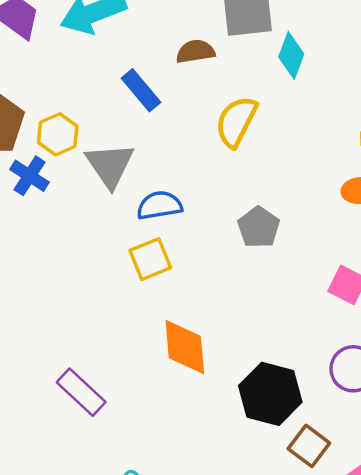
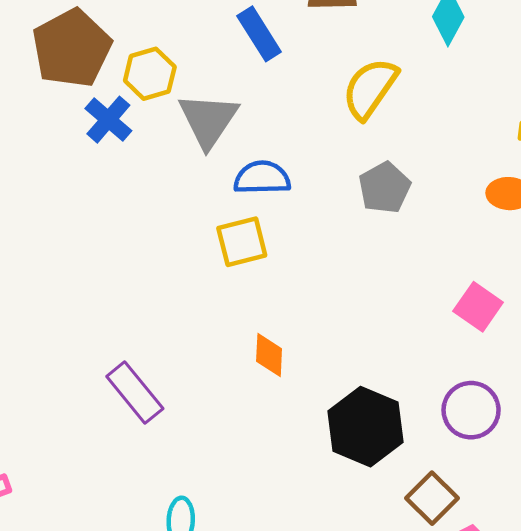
gray pentagon: (259, 227) -> (385, 188), moved
orange diamond: (185, 347) -> (269, 355), size x0.6
brown square: (309, 446) -> (432, 498), moved

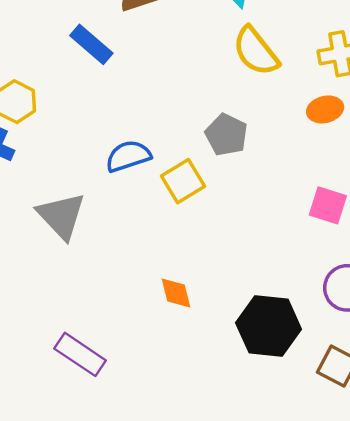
yellow semicircle: (370, 88) -> (256, 51), moved, turned -56
gray triangle: (208, 120) -> (61, 216), moved
yellow square: (242, 242) -> (183, 181), moved

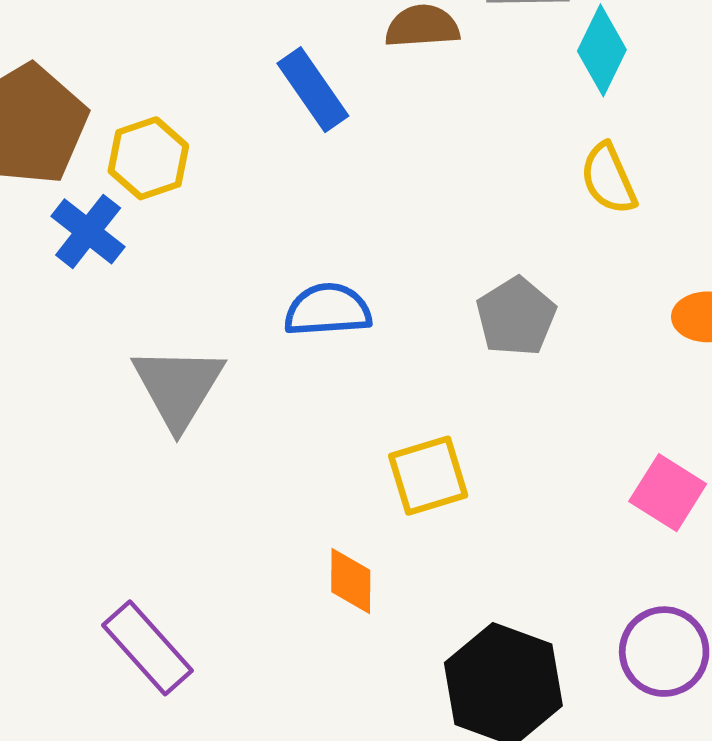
yellow semicircle: (256, 51) -> (608, 179), size x0.7
yellow square: (183, 181) -> (428, 476), moved

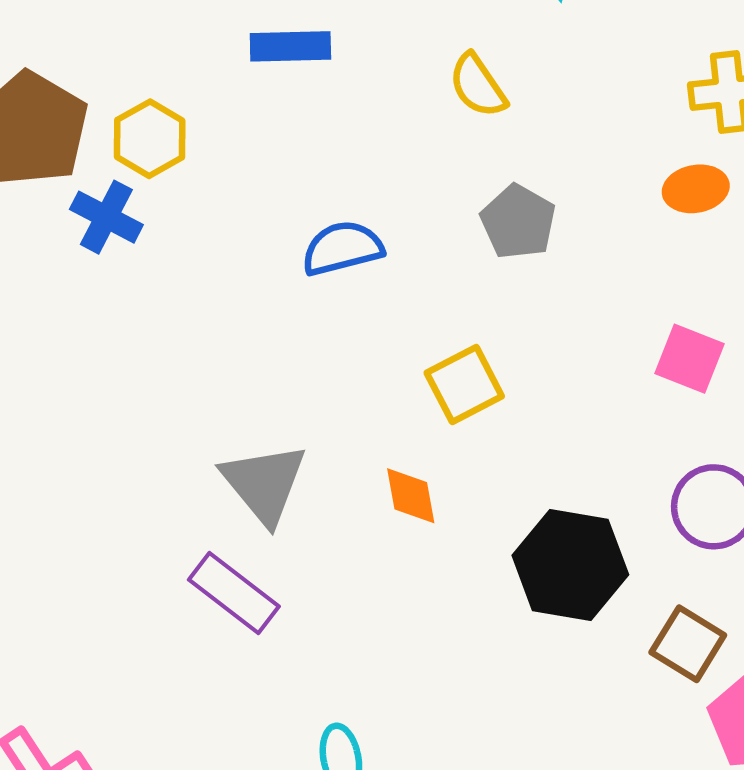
blue rectangle: (313, 90) -> (290, 46), turned -46
yellow semicircle: (608, 179) -> (478, 86), moved
gray triangle: (178, 387) -> (264, 484), moved

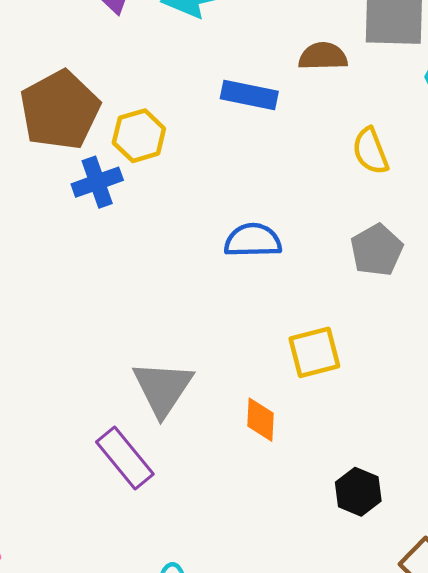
blue cross: (106, 217) -> (97, 182), turned 30
black hexagon: (570, 565) -> (358, 492), size x0.6

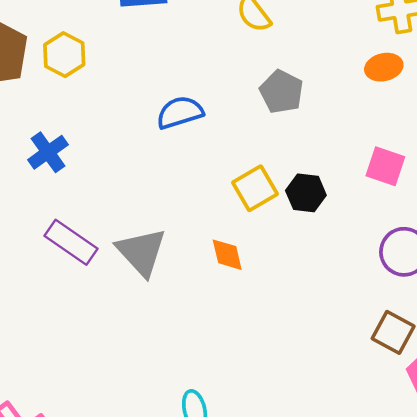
blue cross: (97, 182) -> (48, 152), moved
purple rectangle: (125, 458) -> (71, 242), moved
black hexagon: (358, 492) -> (306, 193), moved

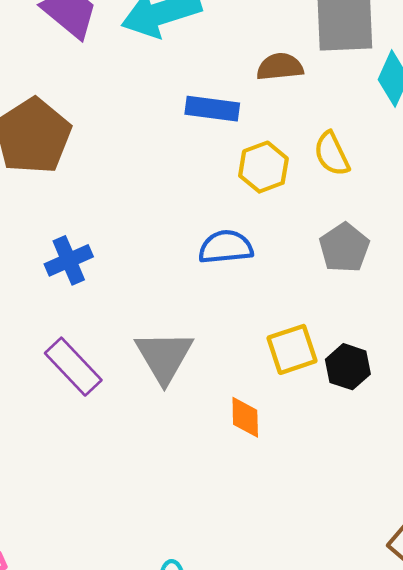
yellow hexagon: (64, 55) -> (263, 167), moved
gray triangle: (141, 252) -> (164, 357), moved

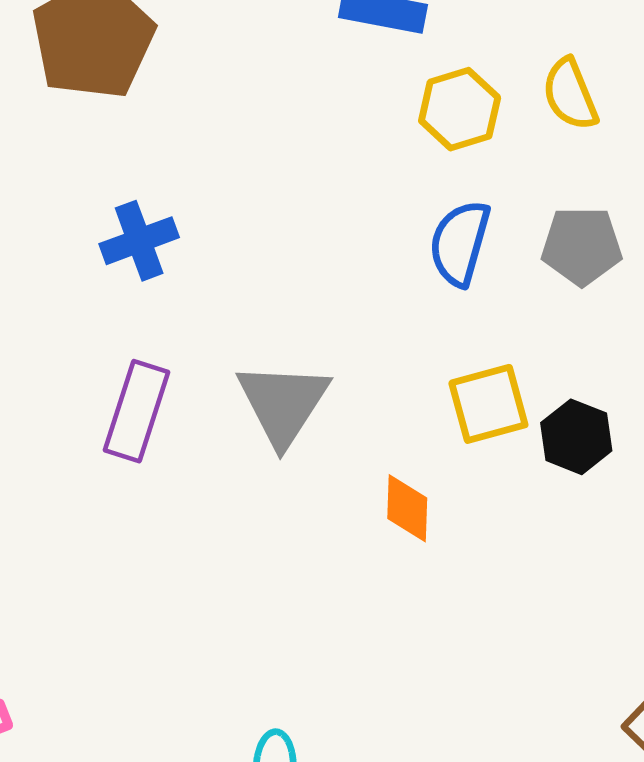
blue semicircle: (226, 247) -> (460, 243), moved, turned -72
gray pentagon: (344, 248) -> (582, 246), turned 30
purple rectangle: (73, 367) -> (137, 411), turned 58

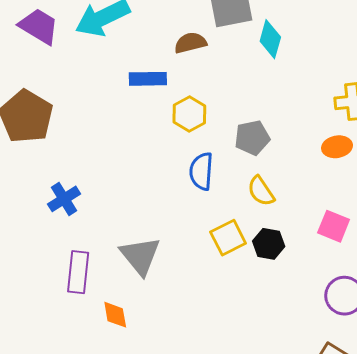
yellow semicircle: (570, 94) -> (261, 191), moved
gray pentagon: (582, 246) -> (252, 138), moved
orange diamond: (407, 508) -> (115, 315), moved

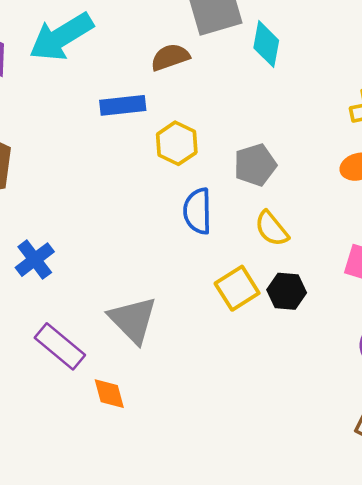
purple rectangle: (78, 272) -> (60, 346), turned -51

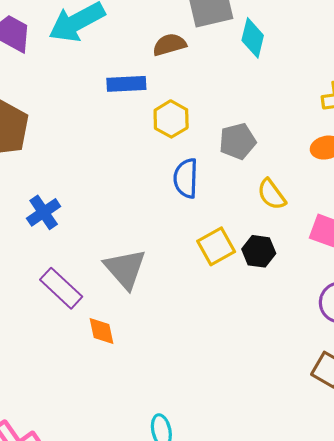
yellow semicircle: (272, 229) -> (271, 194), moved

